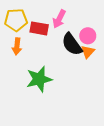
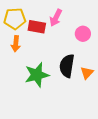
black semicircle: (72, 44) -> (67, 66), moved, turned 45
orange triangle: (88, 52) -> (87, 73), moved

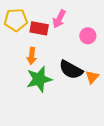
orange arrow: (16, 44) -> (32, 56), moved
black semicircle: (67, 66) -> (71, 70), turned -70

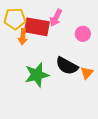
red rectangle: (39, 28) -> (37, 27), size x1.4
orange arrow: (32, 56) -> (23, 37), moved

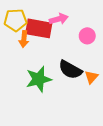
pink arrow: (56, 18) -> (59, 19), turned -132

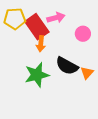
red rectangle: (39, 28) -> (37, 27), turned 45
orange arrow: (24, 39) -> (41, 44), moved

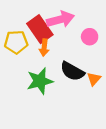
pink arrow: (56, 18) -> (60, 19), size x1.4
yellow pentagon: (15, 19) -> (16, 42), moved

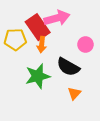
pink circle: (90, 37) -> (85, 45), moved
orange triangle: (94, 79) -> (74, 93), moved

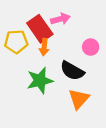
pink arrow: (57, 18) -> (60, 19), size x0.7
orange triangle: (74, 93) -> (79, 99), size x1.5

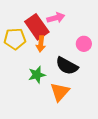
green star: (40, 81) -> (37, 75), size x0.7
orange triangle: (79, 99) -> (60, 92), moved

